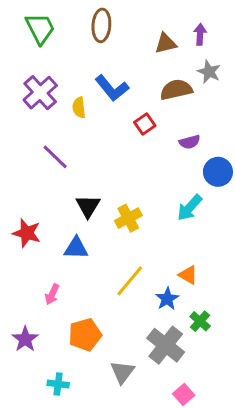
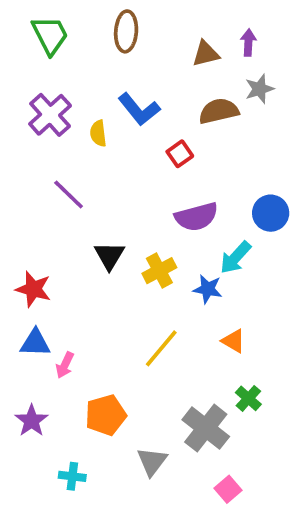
gray star: (209, 72) -> (259, 89), turned 30
purple semicircle: (190, 142) -> (196, 217), moved, size x1.6
blue triangle: (76, 248) -> (35, 343), moved
blue star: (167, 299) -> (208, 289), moved, turned -30

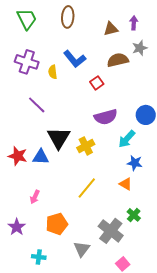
purple cross: (50, 115) -> (27, 62), turned -30
black triangle: (109, 256) -> (59, 138), size x1.4
blue star: (208, 289) -> (135, 163), moved
blue triangle: (35, 343) -> (41, 157), moved

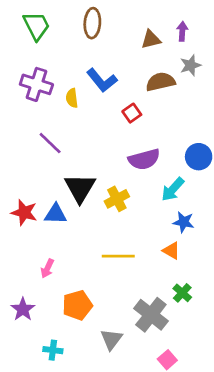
yellow line: (87, 188) -> (118, 256), turned 50

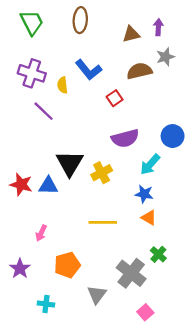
purple line: (50, 143) -> (44, 111), moved
blue star: (184, 222) -> (144, 194), moved

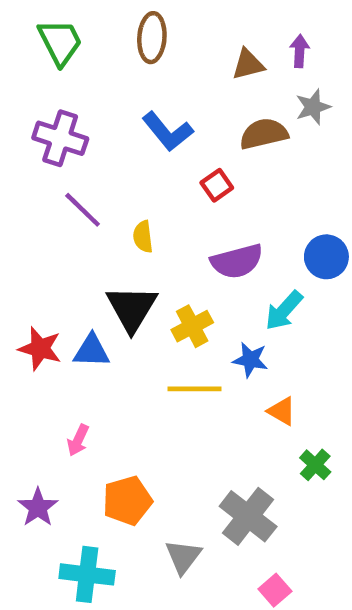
yellow semicircle: (63, 85) -> (143, 237), moved
blue star: (144, 194) -> (250, 360), moved
yellow line: (103, 222) -> (194, 389), moved
green cross: (158, 254) -> (315, 465), moved
cyan cross: (46, 304) -> (87, 574), size x1.6

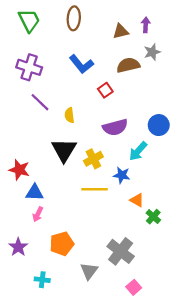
blue triangle: (92, 351) -> (35, 193), moved
green cross: (315, 465) -> (153, 217), moved
cyan cross: (87, 574) -> (42, 280), size x0.6

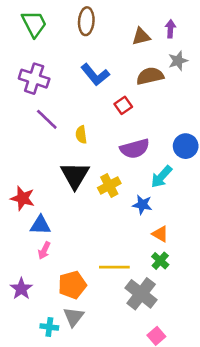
yellow line: (94, 189) -> (114, 267), moved
green cross: (153, 217) -> (160, 261), moved
gray triangle: (89, 271) -> (74, 317), moved

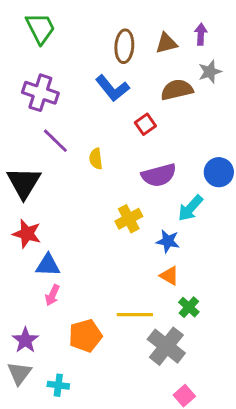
brown ellipse: (86, 21) -> (124, 46), moved
black triangle: (75, 175) -> (24, 183), moved
orange triangle: (160, 234) -> (169, 276), moved
gray triangle: (74, 317) -> (19, 373), moved

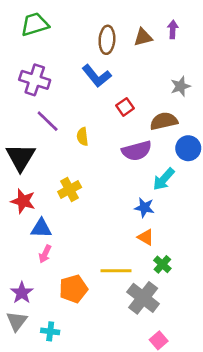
green trapezoid: (40, 28) -> (35, 24), turned -80
gray star: (210, 72) -> (180, 86), moved
brown semicircle: (177, 90) -> (164, 121), moved
yellow cross: (129, 219) -> (70, 189), moved

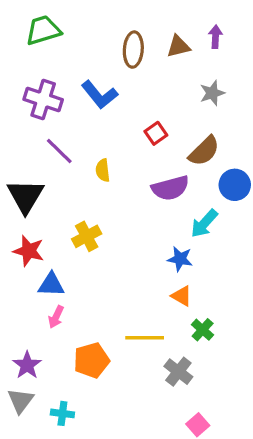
blue L-shape: (97, 76) -> (99, 95), moved
gray star: (180, 86) -> (212, 93), moved
brown semicircle: (164, 121) -> (204, 151), turned 148
gray cross: (143, 298) -> (178, 372), size x0.7

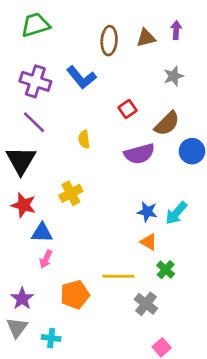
purple line: (59, 151) -> (34, 122), moved
cyan arrow: (204, 223) -> (176, 213), moved

